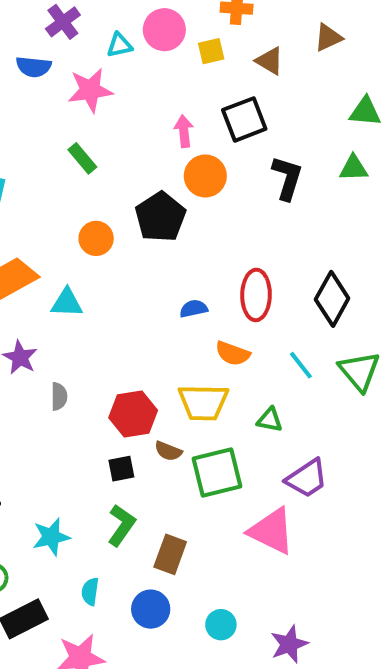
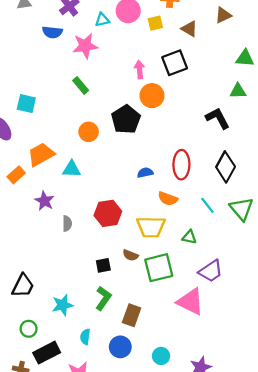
black L-shape: (287, 178) -> (218, 118), moved, turned -45
red hexagon: (133, 414) -> (108, 213), moved

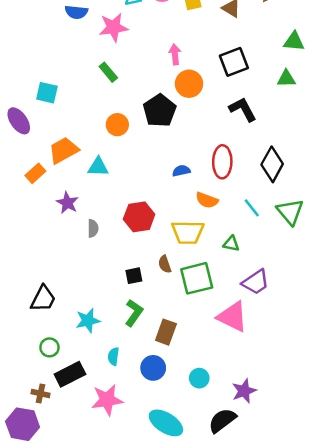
black square: (175, 63) -> (234, 62), moved
black L-shape: (218, 118) -> (243, 109), moved
brown semicircle: (130, 255) -> (165, 264), turned 49

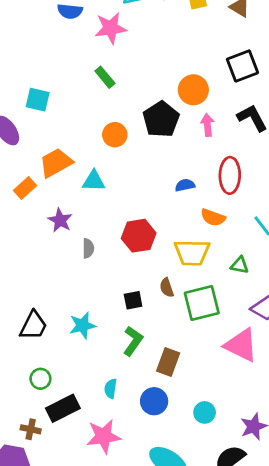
pink arrow: (175, 54) -> (207, 125), moved
cyan star: (88, 321) -> (83, 325), moved

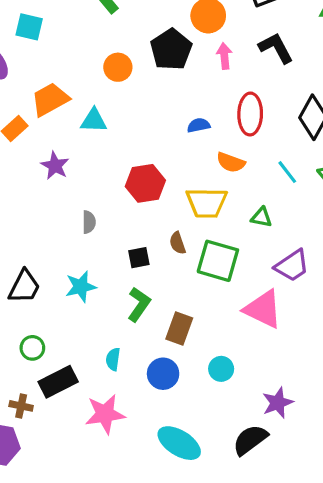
gray semicircle: (88, 248) -> (89, 222), moved
green square: (202, 303) -> (218, 261), turned 30
cyan circle: (205, 412) -> (221, 369), moved

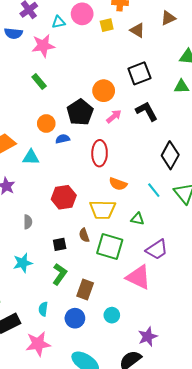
pink arrow: (224, 56) -> (114, 116), turned 56
red ellipse: (250, 114) -> (100, 153), moved
blue semicircle: (199, 125) -> (63, 139), moved

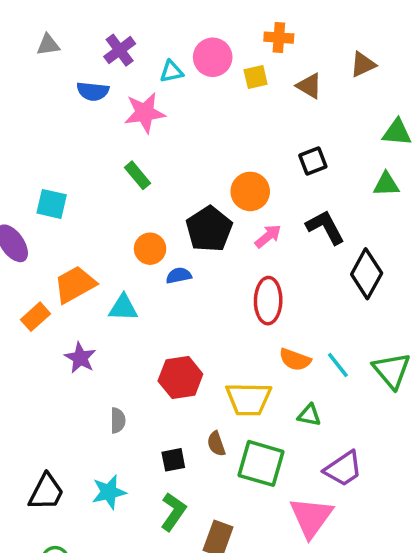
black square: (139, 73) -> (313, 161), size x0.7
red ellipse: (100, 153) -> (268, 301), moved
black diamond: (170, 155) -> (367, 274), moved
orange semicircle: (118, 184) -> (295, 360), moved
pink triangle: (138, 277) -> (311, 517), turned 40

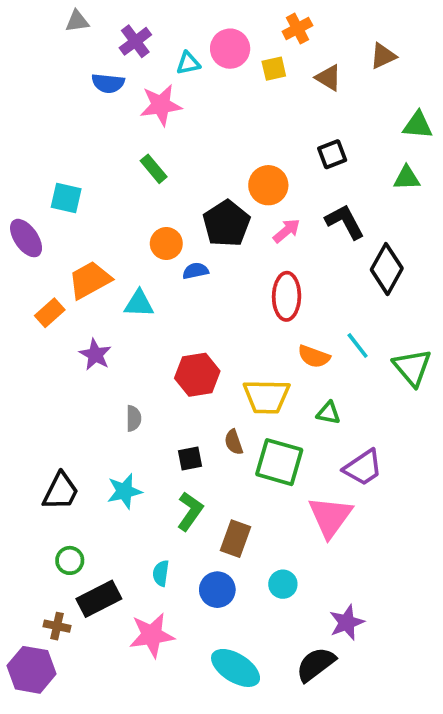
orange cross: (279, 38) -> (297, 29), turned -32
gray triangle: (48, 45) -> (77, 21), moved
cyan line: (338, 365) -> (358, 346), moved

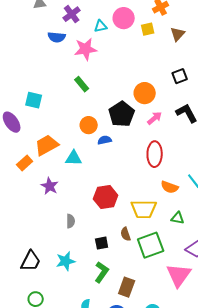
brown triangle: (328, 78) -> (178, 34), turned 42
green square: (279, 462) -> (151, 245), turned -36

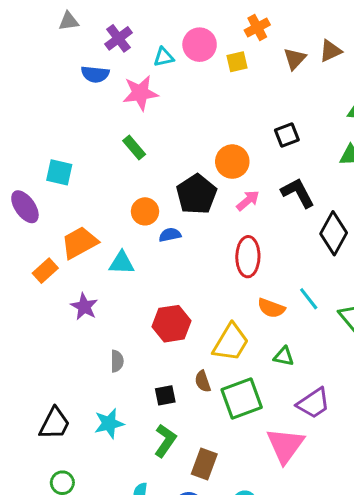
brown triangle: (178, 34) -> (295, 59), moved
yellow trapezoid: (144, 209) -> (231, 342), turned -60

